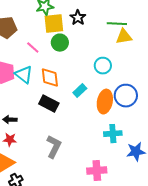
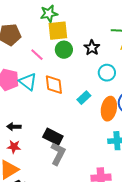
black star: (78, 18) -> (92, 48), moved
black rectangle: (49, 104) -> (53, 137), moved

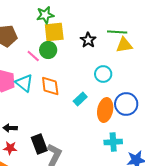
black star: (92, 48) -> (88, 40), moved
green circle: (64, 50) -> (48, 50), moved
black rectangle: (53, 137) -> (39, 144), moved, turned 42

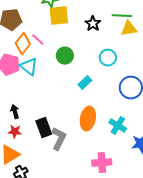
green circle: (48, 50) -> (65, 56), moved
orange diamond: (50, 86) -> (23, 44), moved, turned 45
orange ellipse: (105, 110) -> (88, 119), moved
black arrow: (10, 128) -> (15, 112), turned 72
cyan cross: (113, 142) -> (118, 126), turned 36

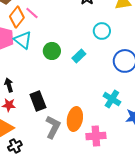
green circle: (65, 56) -> (52, 51), moved
orange ellipse: (88, 119) -> (75, 119), moved
gray L-shape: (59, 139) -> (53, 127), moved

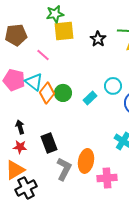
orange diamond: (17, 17) -> (47, 93), moved
cyan circle: (102, 31) -> (113, 86), moved
black cross: (15, 146) -> (26, 188), size x1.5

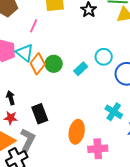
pink line: (43, 55) -> (34, 26), turned 72
gray L-shape: (64, 169) -> (28, 140), moved

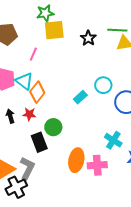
green circle: (54, 64) -> (53, 127), moved
black arrow: (11, 98) -> (10, 116), moved
red star: (11, 118) -> (29, 114), moved
pink cross: (98, 149) -> (97, 165), moved

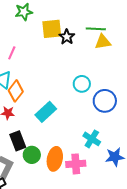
yellow square: (54, 30) -> (52, 29), moved
cyan rectangle: (80, 97) -> (46, 112), moved, size x1.5
green circle: (53, 127) -> (32, 155), moved

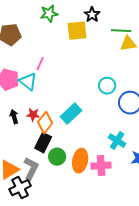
black star: (67, 37) -> (92, 15), moved
pink line: (12, 53) -> (40, 64), moved
orange diamond: (16, 91) -> (45, 123), moved
black rectangle: (18, 141) -> (43, 143), turned 48

